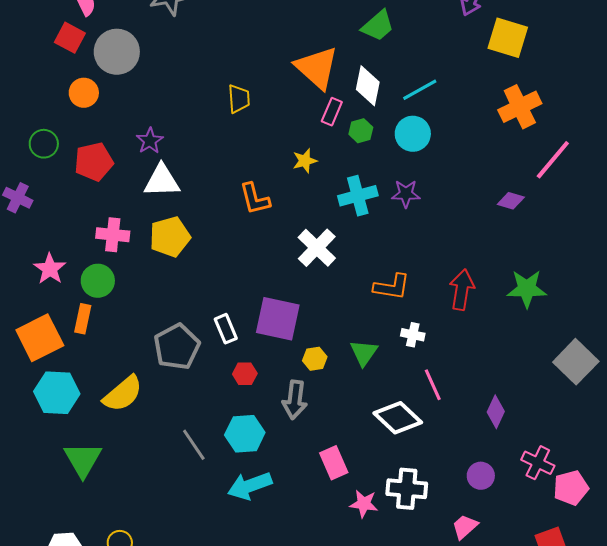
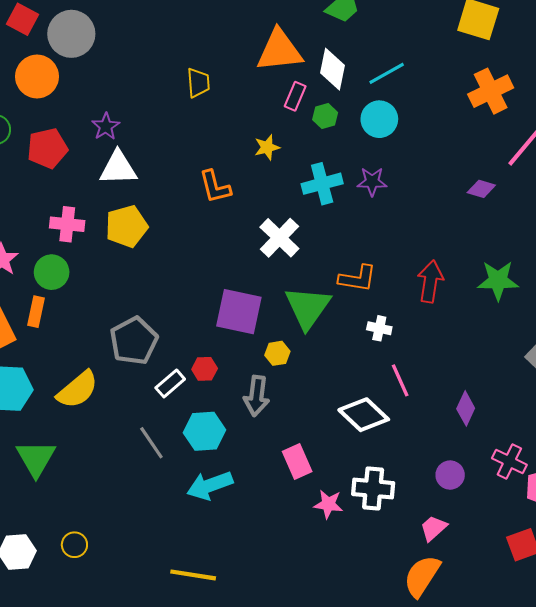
orange triangle: (317, 68) -> (279, 50), turned -48
orange circle: (84, 93) -> (37, 77), size x1.4
white rectangle: (226, 329) -> (170, 383), moved, turned 72
green triangle: (364, 353) -> (308, 307), moved, size x1.6

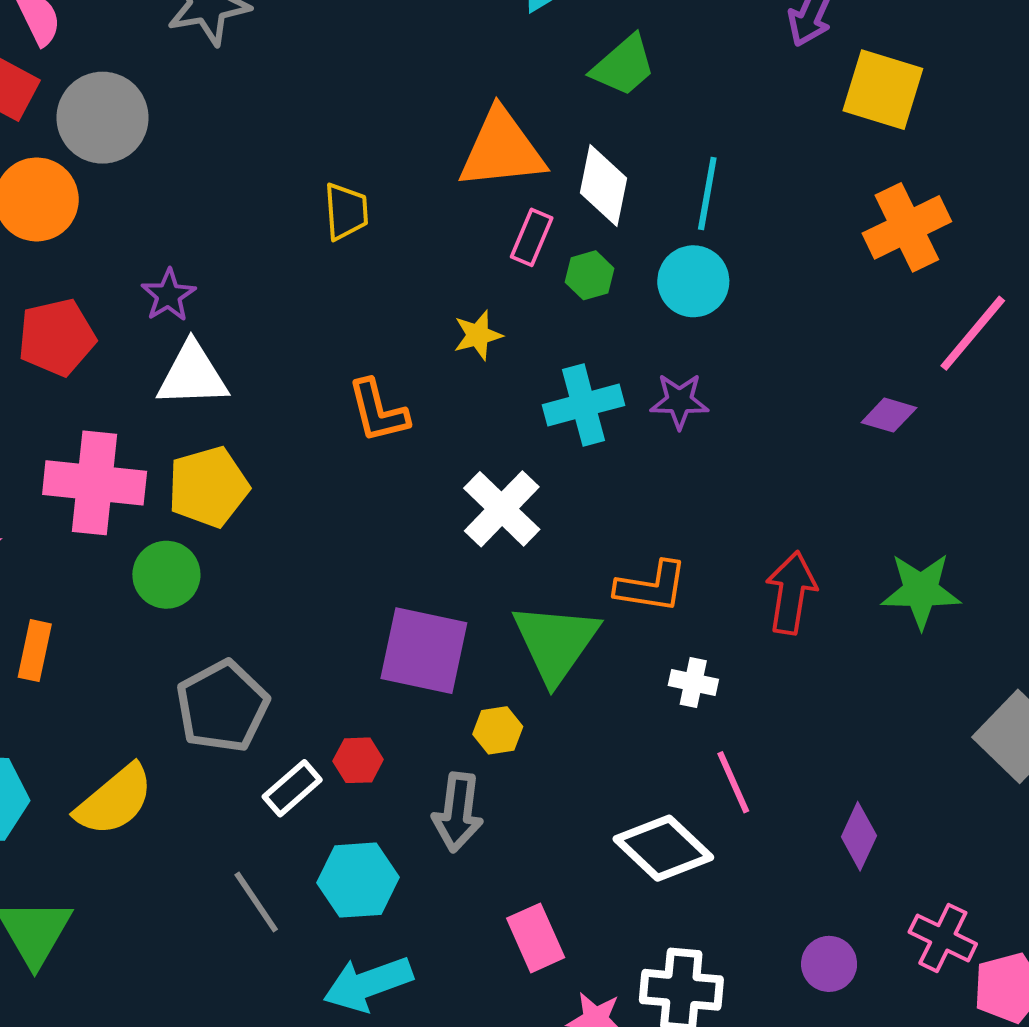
cyan line: (387, 73) -> (707, 193), turned -51
pink cross: (67, 224) -> (95, 483), size x1.5
green circle: (52, 272) -> (166, 575), moved

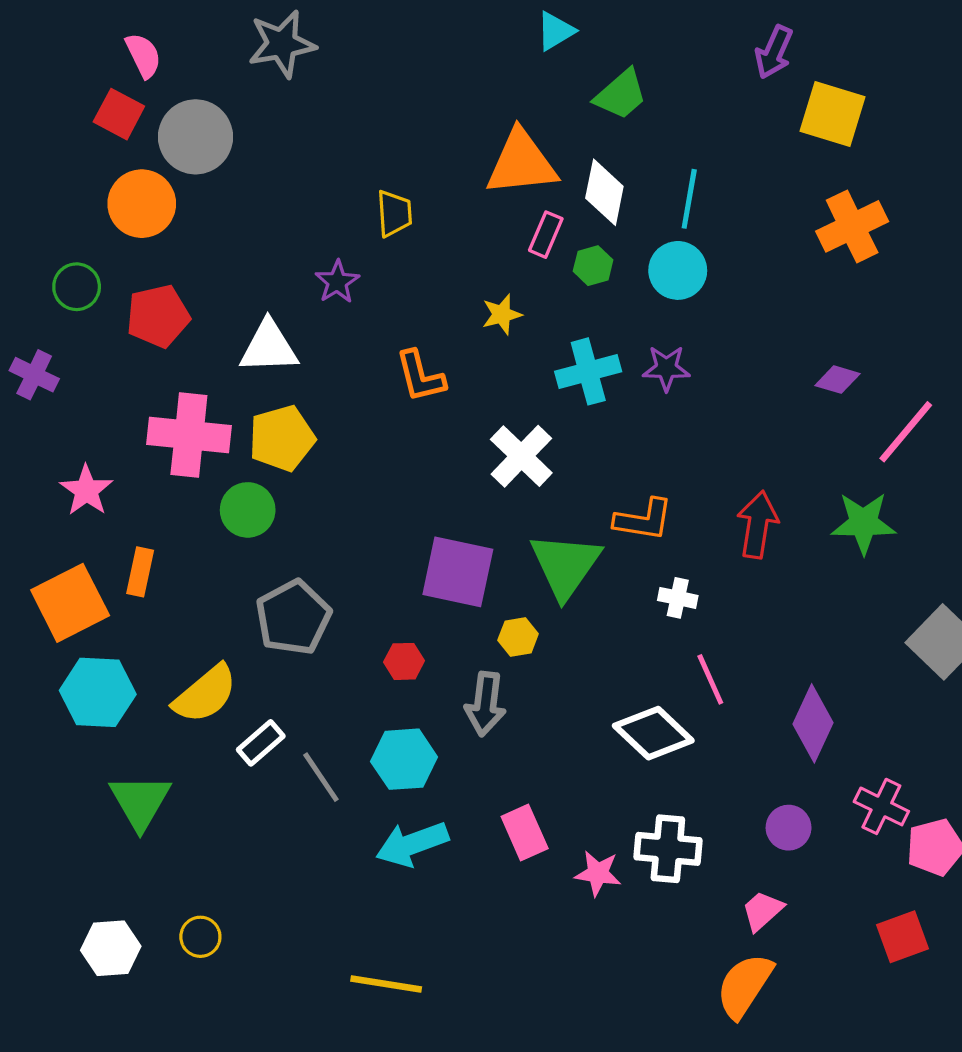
purple star: (168, 295) -> (337, 282), moved
pink line: (973, 333) -> (906, 432), moved
white rectangle: (292, 788) -> (261, 743), moved
purple diamond: (859, 836) -> (813, 723), size x1.4
pink rectangle: (536, 938) -> (525, 833), moved

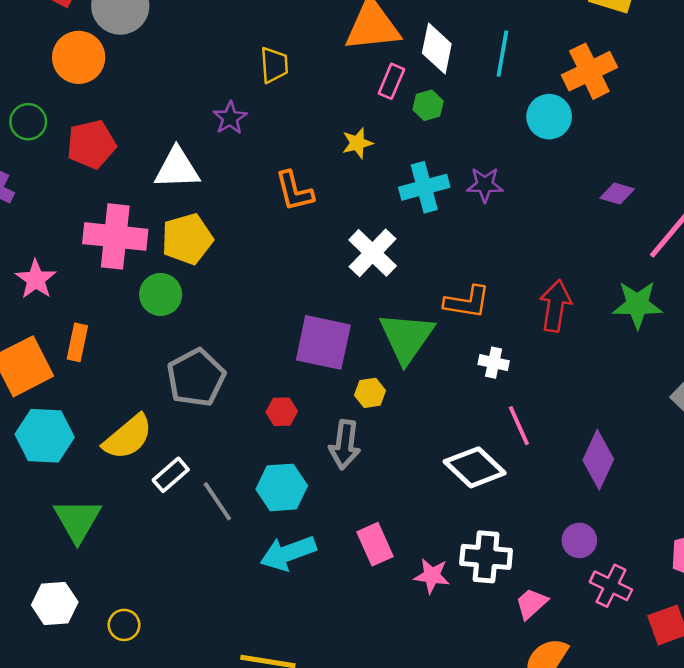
orange cross: (852, 226) -> (589, 71), moved
cyan circle: (678, 270) -> (549, 117), moved
pink cross: (881, 806) -> (611, 586), moved
pink trapezoid: (762, 911) -> (531, 603), moved
white hexagon: (111, 948) -> (55, 603), moved

